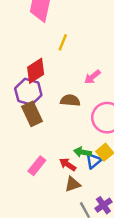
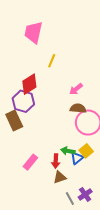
brown semicircle: (70, 100) -> (78, 108), moved
brown rectangle: (32, 114) -> (14, 121), moved
red arrow: (68, 164) -> (56, 161), turned -120

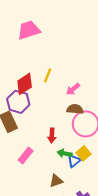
pink trapezoid: (33, 32) -> (29, 30), turned 60
yellow line: (52, 61) -> (48, 75), moved
red arrow: (56, 161) -> (52, 135), moved
pink rectangle: (30, 162) -> (26, 155), moved

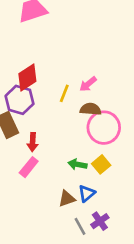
yellow line: (48, 75) -> (64, 93), moved
red arrow: (52, 135) -> (33, 142), moved
blue triangle: (74, 161) -> (87, 193), moved

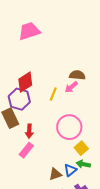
brown semicircle: (91, 109) -> (77, 75), moved
pink circle: (104, 128) -> (69, 127), moved
green arrow: (77, 164) -> (83, 164), moved

